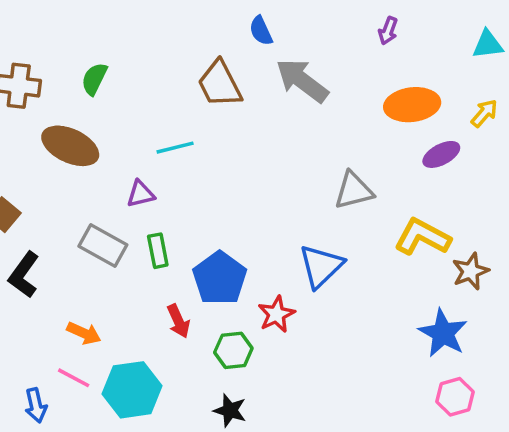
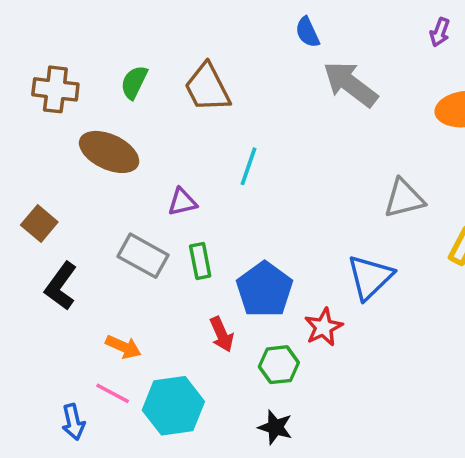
brown trapezoid: (220, 84) -> (207, 88), moved
cyan line: (175, 148) -> (248, 166), moved, turned -57

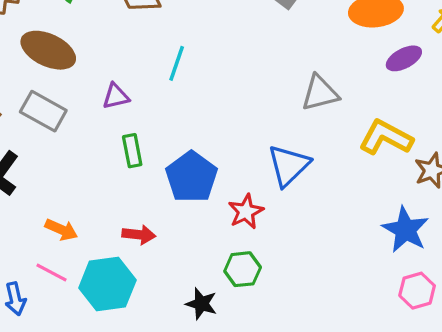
gray rectangle: (143, 256) -> (43, 111), moved
red arrow: (222, 334) -> (139, 235), moved, turned -60
green hexagon: (279, 365) -> (243, 269), moved

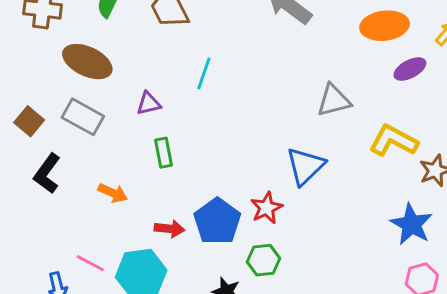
blue pentagon: (191, 177) -> (217, 221), moved
orange arrow: (61, 230) -> (113, 193), moved

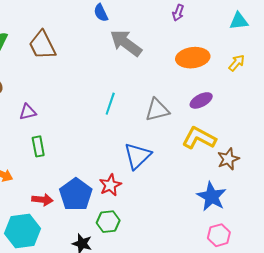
purple ellipse: (410, 69) -> (201, 100), moved
cyan line: (204, 73) -> (110, 104), moved

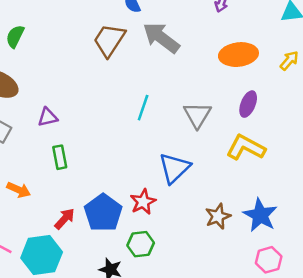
brown trapezoid: (42, 45) -> (109, 40), moved, turned 60
purple ellipse: (201, 100) -> (248, 104), turned -40
gray triangle: (157, 110) -> (197, 115), turned -45
brown star: (228, 159) -> (218, 216), moved
red arrow: (42, 200) -> (65, 219), turned -54

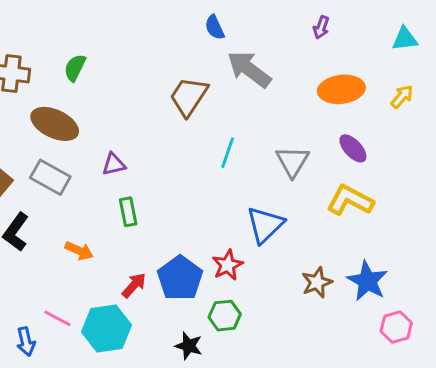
brown trapezoid: (109, 40) -> (189, 97), moved
purple ellipse: (248, 104) -> (353, 148), turned -65
pink hexagon: (269, 260) -> (396, 327), moved

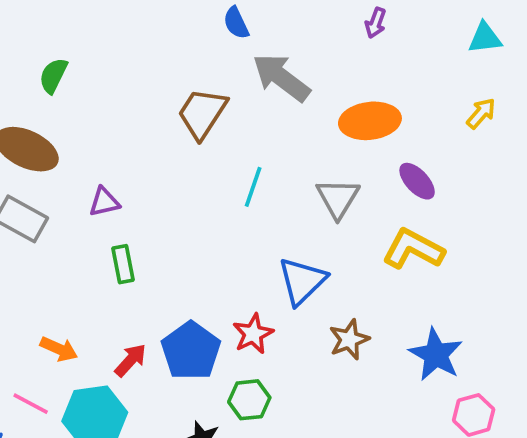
orange ellipse: (341, 89) -> (370, 121), moved
orange arrow: (79, 251) -> (59, 349), moved
brown star: (317, 282) -> (349, 339), moved

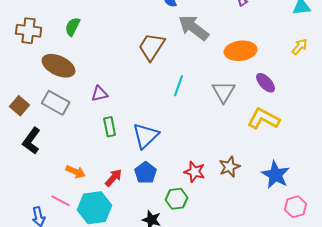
blue triangle: (302, 281) -> (146, 136), moved
red star: (253, 334) -> (195, 172), moved, turned -30
blue pentagon: (191, 351) -> (146, 173), size x0.7

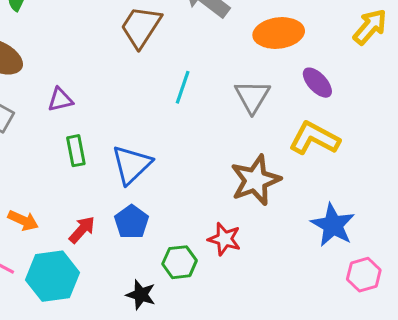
yellow arrow: (300, 47) -> (370, 27), size x1.4
brown star: (230, 167) -> (255, 180), moved, size x1.5
red star: (195, 172) -> (224, 239), moved

